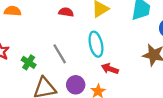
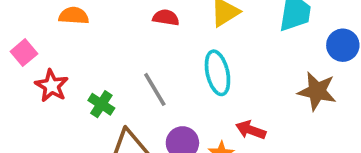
red arrow: (110, 69) -> (251, 130), moved

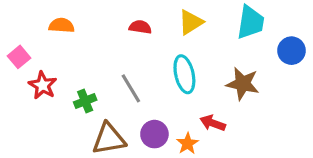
brown star: (317, 91) -> (243, 84), moved
green cross: (101, 104) -> (85, 101), turned 35

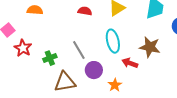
red arrow: (213, 123) -> (130, 63), moved
purple circle: (154, 134) -> (94, 70), moved

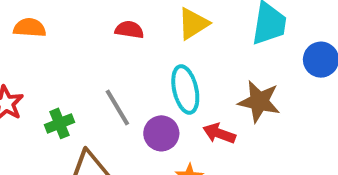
purple circle: (94, 70) -> (161, 133), moved

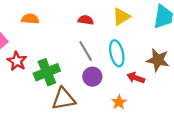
gray line: (117, 107) -> (86, 51), moved
green cross: (60, 123) -> (47, 72), size x1.6
purple circle: (161, 133) -> (92, 77), moved

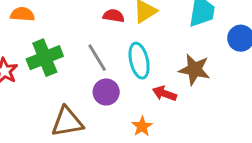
red semicircle: (86, 20) -> (114, 16), moved
green cross: (47, 72) -> (45, 58), moved

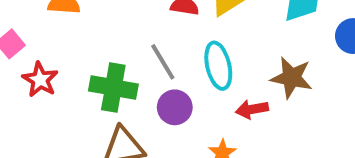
green cross: (45, 58) -> (113, 88), moved, turned 32
red arrow: (164, 94) -> (252, 109), turned -30

